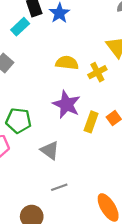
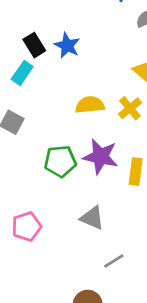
green pentagon: (18, 121) -> (60, 161), moved

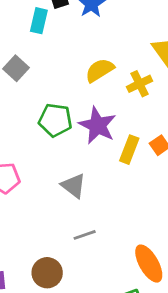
cyan rectangle: (22, 73) -> (39, 21), turned -35
yellow semicircle: (90, 105) -> (100, 70), turned -40

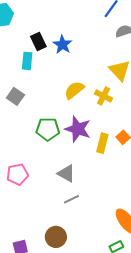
yellow cross: (140, 84) -> (104, 96), turned -30
gray line: (85, 235) -> (71, 199), moved

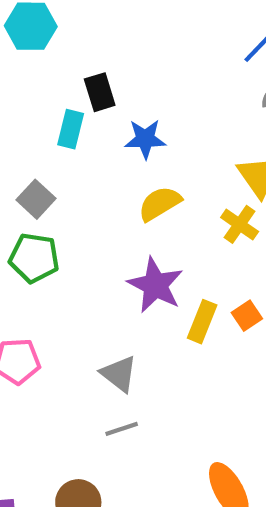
blue star: (63, 45) -> (145, 139), moved, turned 30
yellow cross: (104, 96) -> (240, 224), moved
green pentagon: (48, 129) -> (34, 258), moved

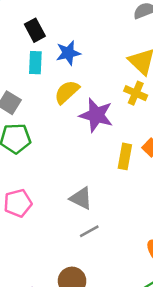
cyan rectangle: (71, 129) -> (35, 63), moved
yellow semicircle: (160, 204) -> (67, 92), moved
purple star: (155, 285) -> (96, 115), moved

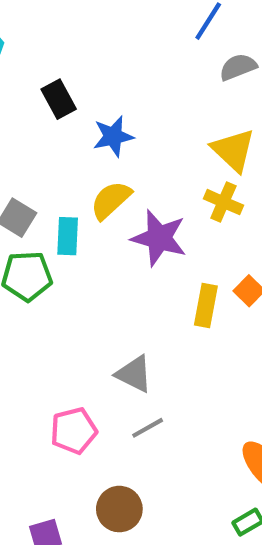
cyan rectangle: (35, 63) -> (68, 236), moved
pink pentagon: (18, 203) -> (74, 431), moved

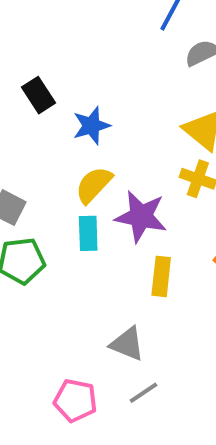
cyan rectangle: (68, 236) -> (88, 233), moved
yellow rectangle: (206, 306) -> (161, 276), moved
pink pentagon: (74, 431) -> (75, 400), turned 30

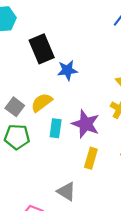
black rectangle: (39, 95) -> (42, 49), size x1.5
yellow semicircle: (94, 185) -> (42, 102), moved

